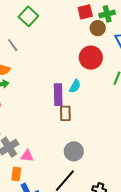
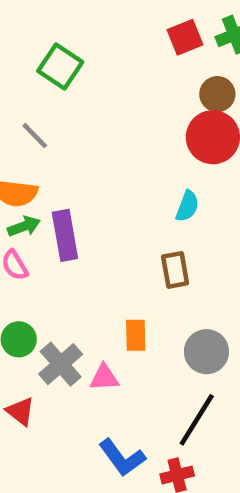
brown circle: (98, 28) -> (217, 94), moved
purple rectangle: (58, 95) -> (65, 235), moved
orange rectangle: (16, 174) -> (136, 335), moved

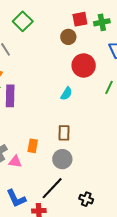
brown circle: (217, 94) -> (68, 37), moved
brown rectangle: (175, 270) -> (64, 133), moved

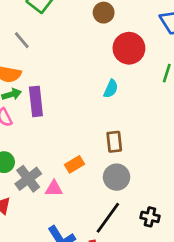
orange rectangle: (33, 146) -> (75, 164), turned 56
black cross: (86, 199) -> (150, 217), moved

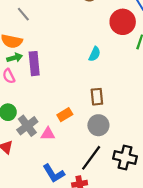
red circle: (129, 48) -> (123, 22), moved
black cross: (150, 217) -> (125, 158), size x1.5

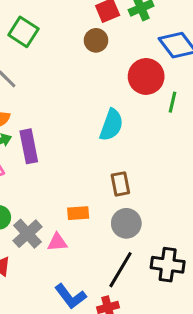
cyan semicircle: (95, 54) -> (111, 125), size x1.5
orange rectangle: (65, 115) -> (78, 213), turned 32

